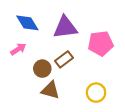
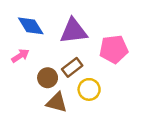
yellow circle: (96, 93) -> (89, 89), moved

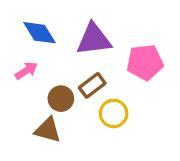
brown triangle: (57, 102) -> (48, 130), moved

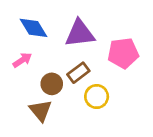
brown triangle: (48, 130) -> (41, 111), turned 35

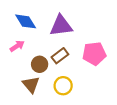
pink pentagon: (123, 53) -> (94, 54), moved
yellow circle: (97, 97) -> (63, 86), moved

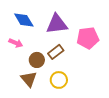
pink arrow: (17, 46) -> (16, 43), turned 56
pink pentagon: (94, 54) -> (88, 38), moved

